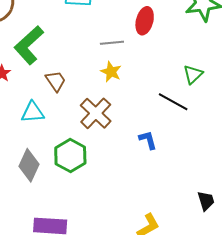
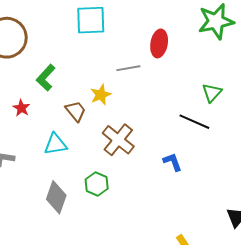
green L-shape: (29, 45) -> (46, 78), size x0.7
yellow star: (111, 72) -> (101, 95), moved, turned 30
green hexagon: (70, 156) -> (97, 184), size x0.7

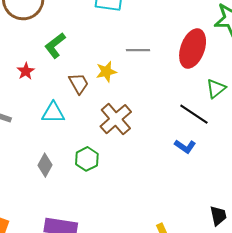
red ellipse: (159, 43) -> (193, 49), moved, size x1.4
blue L-shape: (172, 162) -> (185, 146), moved, turned 135
gray diamond: (56, 197) -> (45, 165), size x0.7

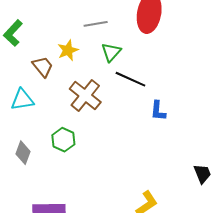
green triangle: (216, 89) -> (111, 52), moved
black line: (194, 114) -> (130, 79), moved
blue L-shape: (185, 146) -> (158, 111), turned 70

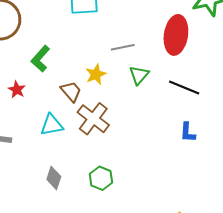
black line: (130, 79) -> (184, 87), moved
brown cross: (85, 95) -> (93, 119), moved
green hexagon: (63, 140) -> (101, 178), moved

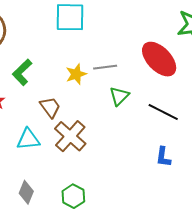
red ellipse: (176, 35) -> (159, 59), turned -57
yellow star: (96, 74) -> (76, 74), moved

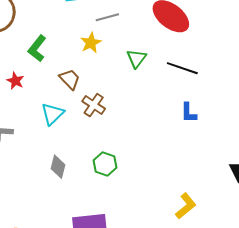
gray line: (105, 67) -> (107, 17), moved
brown cross: (70, 136) -> (94, 105), size x0.7
cyan triangle: (28, 139) -> (52, 114), turned -30

